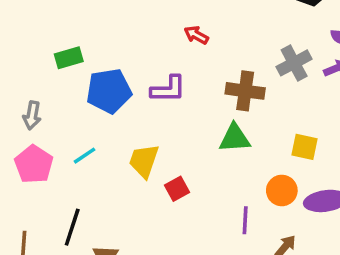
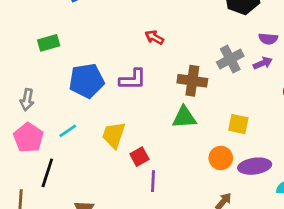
green rectangle: (69, 58) -> (49, 43), moved
purple line: (245, 220) -> (153, 181), moved
black line: (72, 227) -> (47, 173), moved

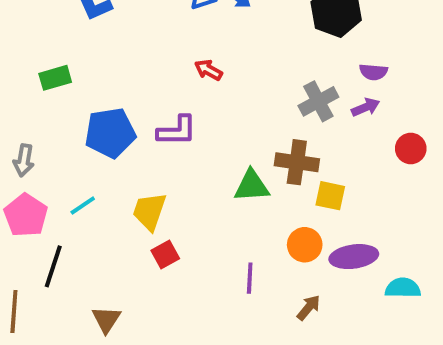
brown cross: (192, 81) -> (297, 162), moved
red square: (139, 157) -> (165, 255), moved
purple line: (153, 181) -> (250, 278), moved

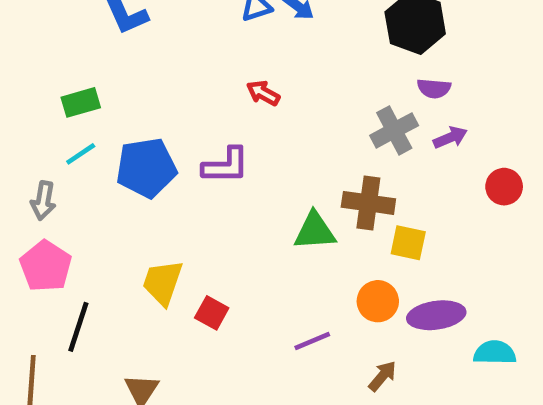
purple semicircle: (373, 72) -> (434, 88), moved
cyan line: (83, 205) -> (81, 154), moved
yellow trapezoid: (149, 211) -> (163, 282), moved
red square: (165, 255) -> (212, 313), turned -32
purple line: (250, 278) -> (312, 341), turned 64

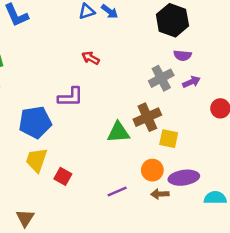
blue pentagon: (146, 168) -> (35, 122), moved
brown cross: (368, 203) -> (147, 117), turned -32
brown arrow: (382, 376) -> (160, 194), moved, turned -132

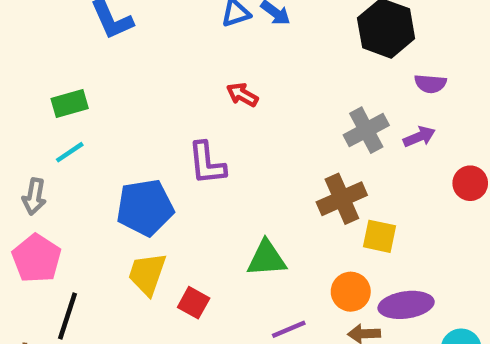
purple semicircle: (183, 55) -> (430, 84), moved
purple L-shape: (70, 97) -> (207, 163), turned 84
green triangle: (118, 132) -> (267, 258), moved

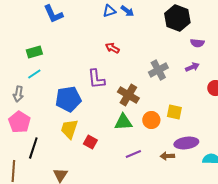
gray cross: (366, 130) -> (158, 70), moved
brown cross: (342, 199) -> (128, 95), moved, turned -35
orange circle: (351, 292) -> (151, 120), moved

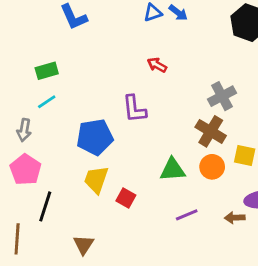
brown cross: (128, 95) -> (211, 131), moved

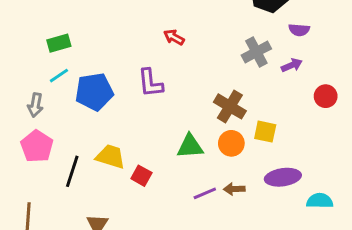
gray cross: (222, 96) -> (256, 52), moved
blue pentagon: (95, 137) -> (94, 92), moved
yellow trapezoid: (96, 180) -> (111, 157), turned 88
black line: (45, 206) -> (72, 171), moved
brown arrow: (235, 218) -> (234, 189), moved

